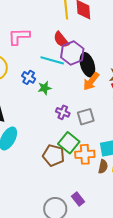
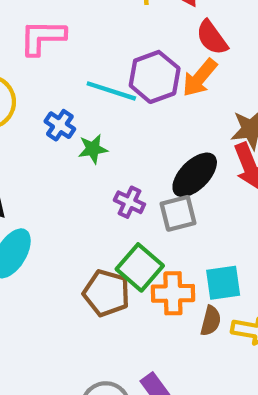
red semicircle: (61, 40) -> (212, 38), moved
black ellipse: (87, 65) -> (195, 175), moved, turned 60
orange arrow: (91, 81) -> (200, 78), moved

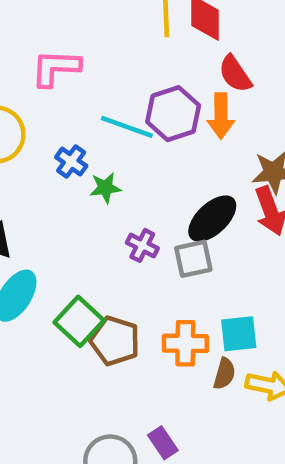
orange arrow: (200, 78) -> (221, 116), turned -42
green square: (140, 267) -> (79, 321), moved

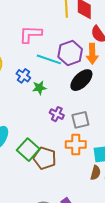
pink L-shape: (56, 68) -> (30, 34), moved
black ellipse: (212, 219) -> (81, 80), moved
orange cross: (185, 343) -> (76, 144), moved

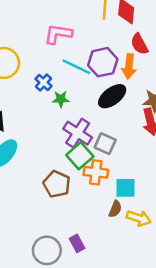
purple cross: (57, 114) -> (78, 133), size x1.6
gray square: (80, 120) -> (105, 144), turned 30
green square: (28, 150) -> (80, 156), moved

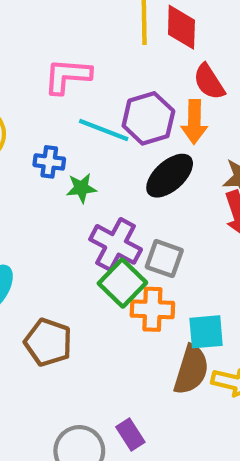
blue cross: (43, 82) -> (49, 162), turned -30
brown pentagon: (57, 184) -> (48, 342), moved
brown semicircle: (115, 209) -> (191, 370), size x1.6

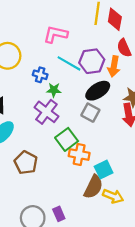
purple cross: (116, 244) -> (46, 112), moved
gray square: (164, 259) -> (90, 113), moved
cyan square: (206, 332) -> (104, 170), turned -30

